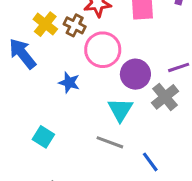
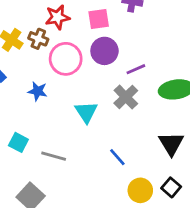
purple circle: (135, 74) -> (104, 51), moved
gray line: (110, 142) -> (54, 156), moved

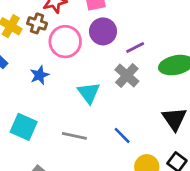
blue star: (38, 91) -> (39, 75), turned -30
cyan square: (18, 142) -> (24, 127), size x1.4
gray line: (54, 156) -> (74, 136), moved

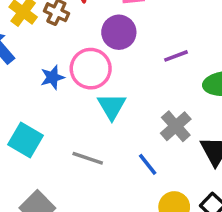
purple circle: (103, 31) -> (119, 32), moved
pink circle: (65, 42) -> (91, 69), moved
gray cross: (127, 76) -> (176, 126), moved

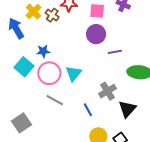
purple circle: (119, 32) -> (96, 34), moved
pink circle: (91, 69) -> (49, 73), moved
cyan square: (25, 140) -> (24, 67), moved

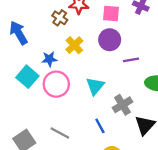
yellow cross: (33, 12) -> (74, 45), moved
cyan triangle: (74, 73) -> (95, 86), moved
gray line: (55, 100) -> (60, 133), moved

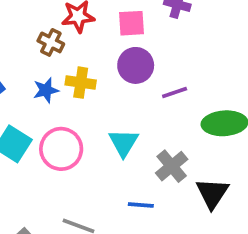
yellow cross: (74, 45) -> (81, 83), turned -30
blue star: (49, 59) -> (46, 90), moved
blue line: (100, 126) -> (141, 205), turned -49

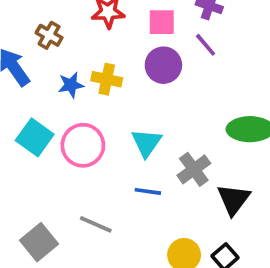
brown cross: (51, 42) -> (49, 35), moved
purple line: (175, 93) -> (206, 45), moved, turned 65
blue line: (141, 205) -> (148, 191), moved

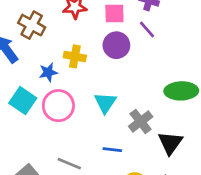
brown cross: (49, 35) -> (32, 25), size x1.4
blue star: (71, 85) -> (48, 72), moved
blue line: (148, 191) -> (112, 150), moved

